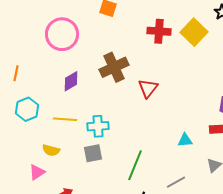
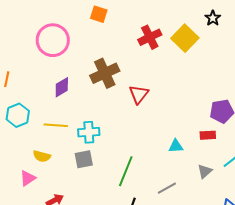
red cross: (159, 31) -> (150, 37), turned -30

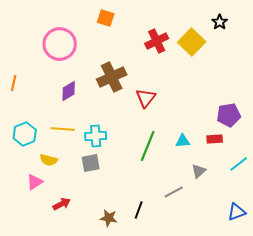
cyan hexagon: (18, 115) -> (25, 134), moved
cyan triangle: (176, 146) -> (183, 141), moved
green line: (126, 171) -> (148, 146), moved
gray triangle: (205, 171) -> (199, 171), moved

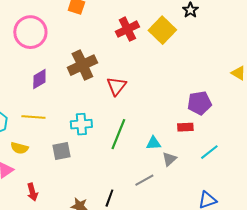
cyan cross: (96, 136) -> (81, 124), moved
cyan triangle: (183, 141) -> (153, 143), moved
red arrow: (62, 204) -> (32, 192), turned 102

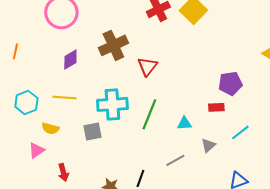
cyan cross: (81, 124) -> (112, 104), size x1.4
gray triangle: (169, 159) -> (208, 145), moved

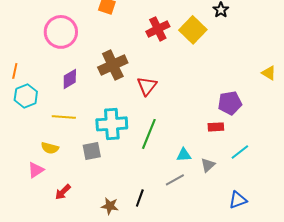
cyan hexagon: (26, 102) -> (26, 96), moved
cyan triangle: (184, 123) -> (184, 155), moved
red arrow: (63, 172) -> (63, 192), turned 60

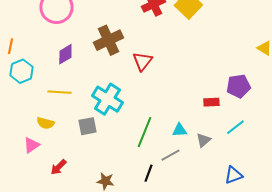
purple pentagon: (230, 103) -> (238, 86), moved
cyan cross: (112, 124) -> (107, 99), turned 36
green line: (149, 134) -> (144, 132), moved
black line: (140, 198) -> (148, 173), moved

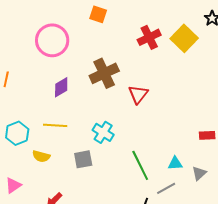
cyan hexagon: (21, 71) -> (17, 133), moved
cyan cross: (107, 99) -> (103, 132), size x0.7
green line: (144, 132) -> (140, 165), turned -48
pink triangle: (31, 145) -> (13, 185), moved

